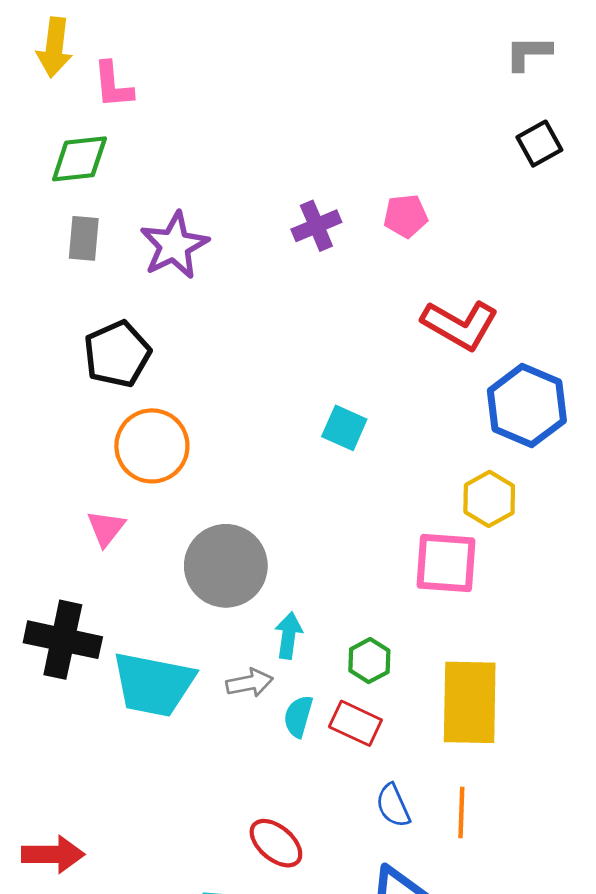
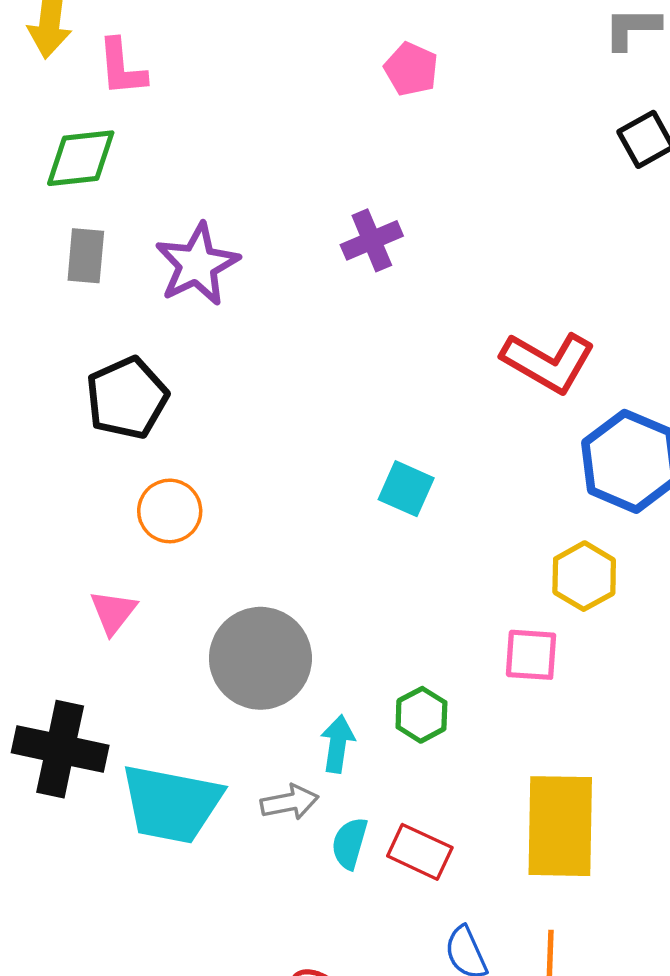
pink pentagon: (406, 216) -> (411, 69), moved, turned 30
orange circle: (152, 446) -> (170, 511), size x0.7
pink square: (446, 563) -> (531, 655), size x0.7
green hexagon: (369, 661) -> (421, 715), moved

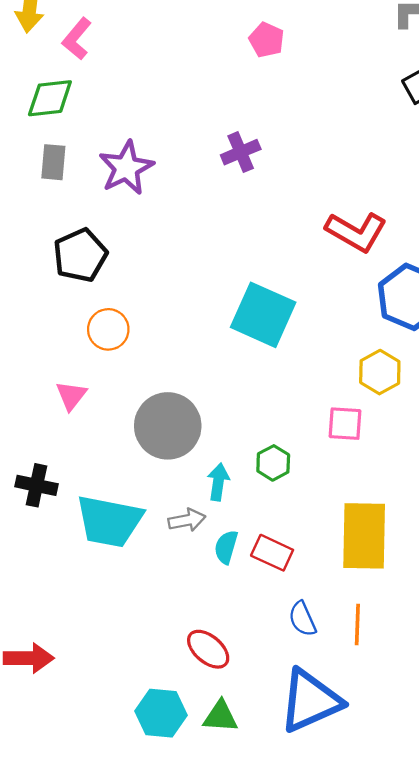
pink L-shape: (122, 67) -> (77, 39), turned 45
cyan square: (406, 489) -> (263, 315), size x1.8
black cross: (60, 749) -> (36, 485), size x0.7

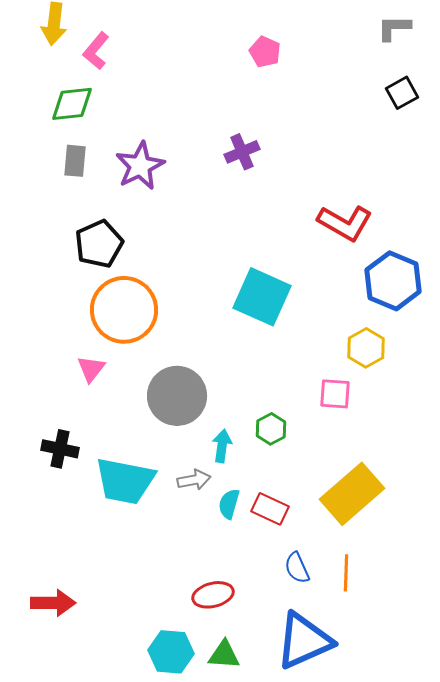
orange circle: (108, 329) -> (124, 310), size x1.8
yellow rectangle: (364, 536) -> (352, 494), turned 48
red ellipse: (208, 649) -> (213, 595), turned -54

